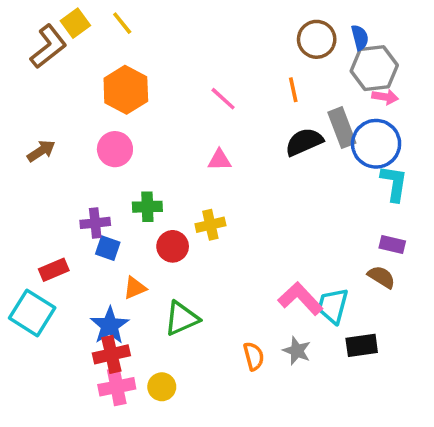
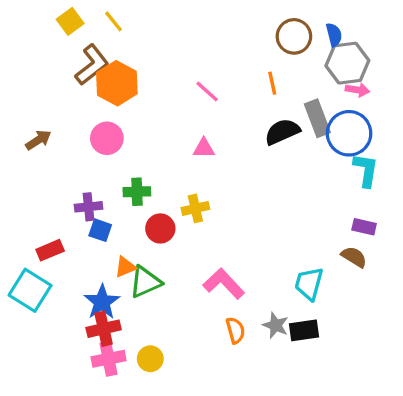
brown L-shape: (48, 47) -> (92, 65), moved
pink L-shape: (300, 299) -> (224, 284), moved
green triangle: (182, 318) -> (145, 282), moved
black rectangle: (362, 345) -> (304, 330), moved

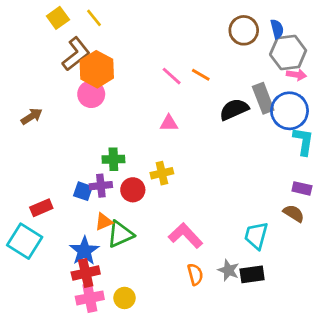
orange line: (272, 83) -> (201, 75), moved, turned -48
pink circle: (107, 138) -> (91, 94), moved
purple cross: (88, 207) -> (101, 186), moved

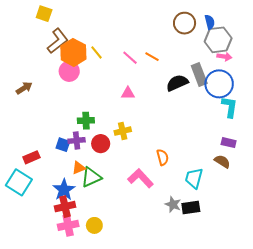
yellow square: (58, 18) -> (44, 14), turned -35
yellow line: (94, 18) -> (96, 52), moved
orange semicircle: (195, 274) -> (163, 157), moved

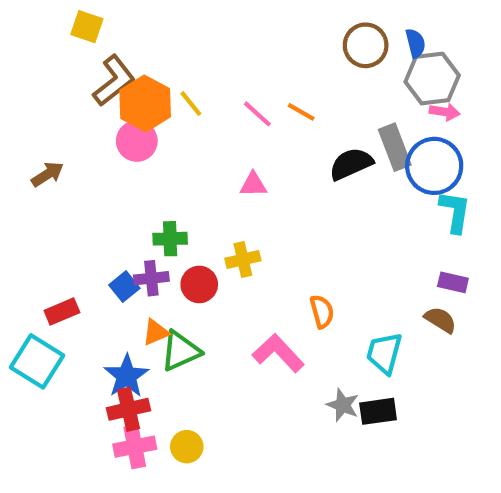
blue square: (63, 145) -> (124, 287), turned 32

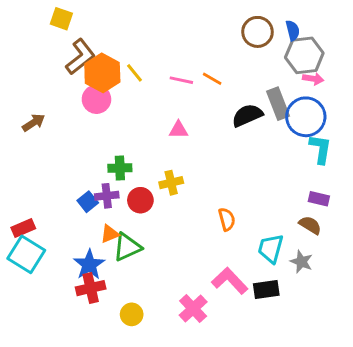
pink line: (257, 114) -> (181, 80), turned -30
red rectangle: (62, 311) -> (23, 228), moved
pink L-shape: (278, 353) -> (230, 281), moved
gray star: (343, 405) -> (301, 262), moved
pink cross: (135, 447) -> (193, 309), moved, turned -32

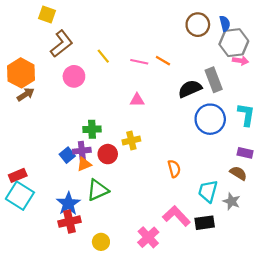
orange hexagon: (102, 73) -> (21, 73), moved
blue circle: (306, 117) -> (210, 119), moved
orange triangle: (110, 234) -> (84, 164), moved

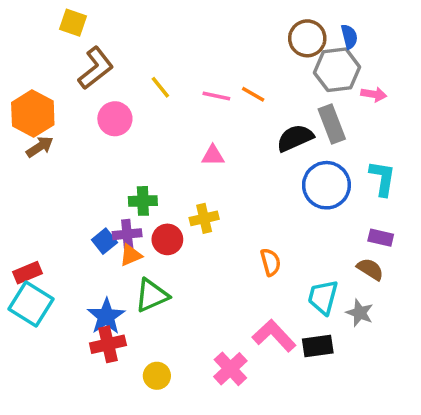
gray hexagon: (234, 43) -> (337, 70), moved

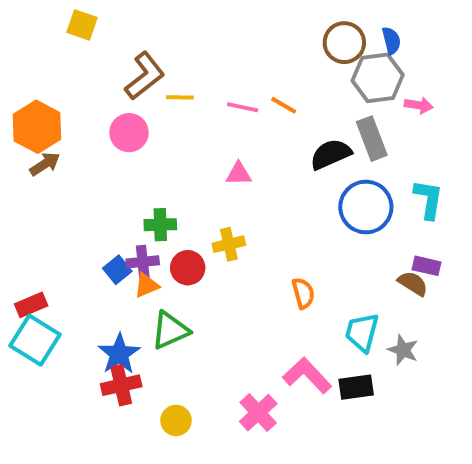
brown L-shape: (96, 68) -> (145, 76), moved
yellow line: (160, 87) -> (180, 97), turned -50
brown semicircle: (370, 269) -> (413, 283), moved

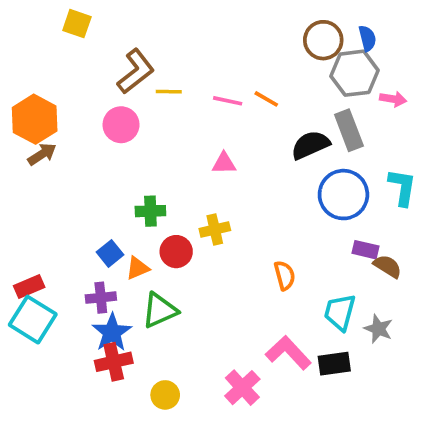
purple cross: (143, 262) -> (101, 298), moved
purple rectangle: (427, 266) -> (366, 250), moved

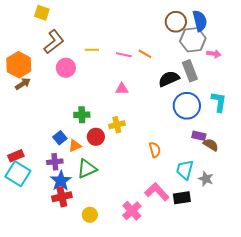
blue semicircle: (367, 38) -> (200, 21), size x1.5
brown L-shape: (136, 71) -> (54, 42), moved

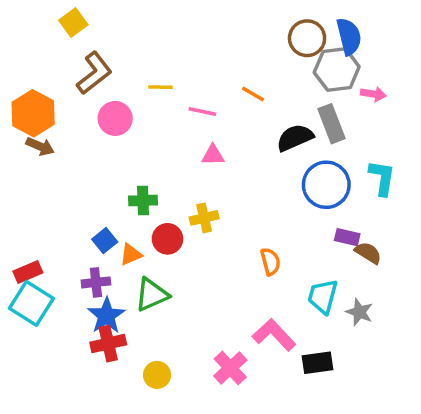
yellow square: (42, 13) -> (73, 22), turned 35
pink line: (124, 55) -> (202, 111), moved
brown arrow: (23, 84) -> (40, 146), turned 56
black rectangle: (182, 198) -> (318, 363), moved

